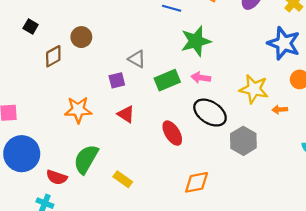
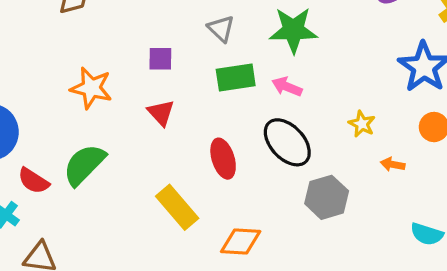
gray triangle: (137, 59) -> (221, 29), moved
yellow star: (254, 89) -> (362, 124), size x0.6
yellow rectangle: (123, 179) -> (177, 207), moved, size x1.5

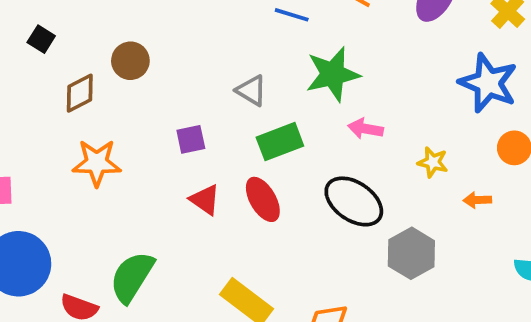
pink arrow: (287, 87) -> (365, 129), moved
orange star: (91, 88) -> (97, 163), moved
red ellipse: (223, 159) -> (263, 199), moved

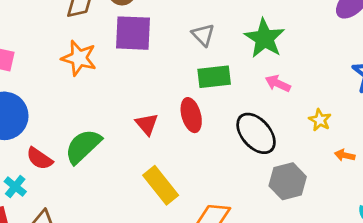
green star: (333, 74) -> (264, 38), turned 30
purple square: (191, 139) -> (133, 33), moved, size x1.8
red triangle: (205, 200) -> (147, 124), moved

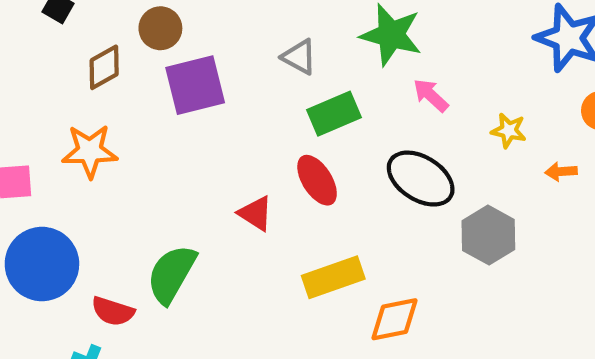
orange star: (79, 58) -> (90, 151), moved
pink arrow: (278, 83) -> (431, 95), turned 35
yellow rectangle: (161, 185) -> (333, 277), moved, turned -54

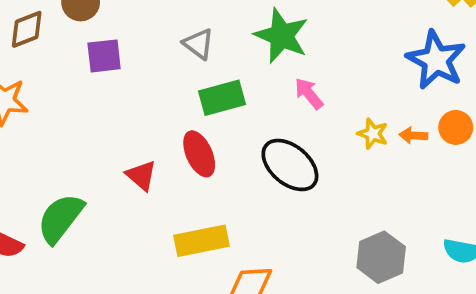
purple square: (195, 85) -> (104, 56), size x0.7
orange arrow: (561, 172) -> (413, 135), moved
gray hexagon: (488, 235) -> (381, 257), moved

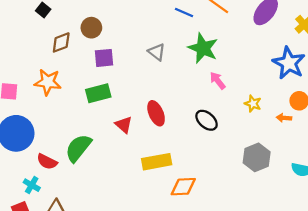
green rectangle: (222, 98) -> (98, 93), moved
orange arrow: (413, 135) -> (284, 118), moved
black ellipse: (290, 165) -> (207, 120), size x0.7
gray hexagon: (381, 257) -> (257, 157), moved

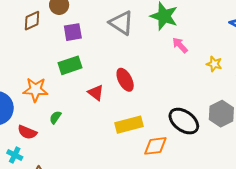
gray triangle: (157, 52) -> (121, 23), size x1.5
orange star: (48, 82) -> (35, 90), moved
black ellipse: (207, 120) -> (184, 121), moved, size x1.4
green semicircle: (78, 148) -> (55, 117), size x0.5

